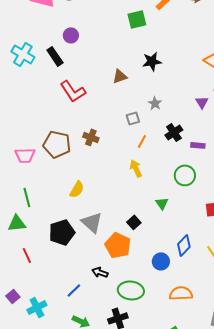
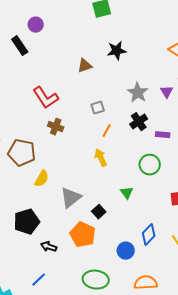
red L-shape: (73, 91) -> (46, 98), moved
gray star: (155, 103) -> (138, 93), moved, size x1.5
brown pentagon: (57, 144) -> (22, 153), moved
gray triangle: (92, 222) -> (71, 198), moved, turned 40
black arrow: (100, 272) -> (49, 247), moved

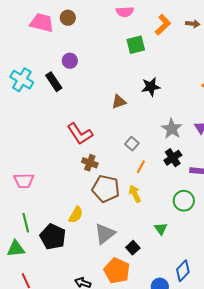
gray square: (98, 108) -> (132, 144), turned -32
brown pentagon: (22, 153) -> (106, 189), moved
black pentagon: (27, 222) -> (53, 237), moved, turned -30

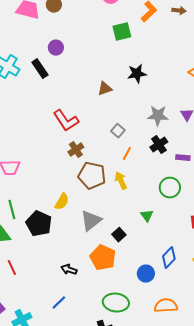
gray star: (172, 129) -> (158, 116), turned -30
brown cross: (90, 163) -> (76, 150), turned 35

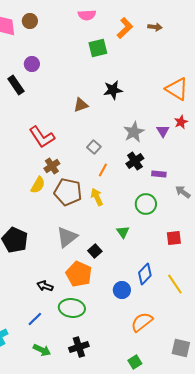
gray star: (158, 116) -> (134, 132), turned -30
yellow semicircle: (62, 202) -> (38, 185), moved
green ellipse: (116, 303) -> (72, 308), moved
orange semicircle: (166, 306) -> (142, 322), turned -35

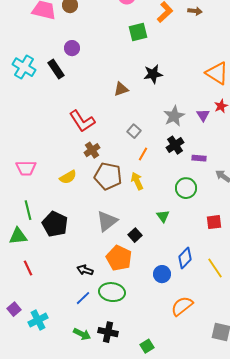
yellow semicircle: (38, 185) -> (68, 177), moved, turned 30
blue line: (35, 319) -> (83, 298), moved
black cross: (79, 347) -> (108, 332), moved, turned 30
green square: (135, 362) -> (147, 346), moved

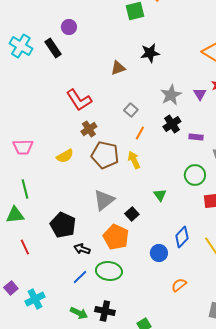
green circle: (186, 188) -> (195, 175), moved
black pentagon: (55, 224) -> (63, 225), moved
orange semicircle: (182, 306) -> (179, 285), size x0.7

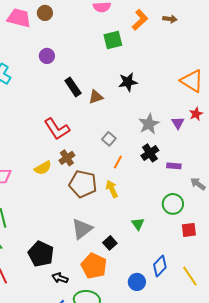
black rectangle: (53, 48) -> (73, 87), moved
yellow semicircle: (65, 156) -> (43, 168), moved

